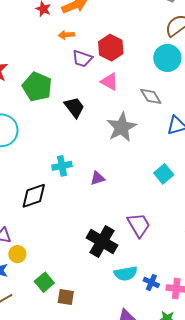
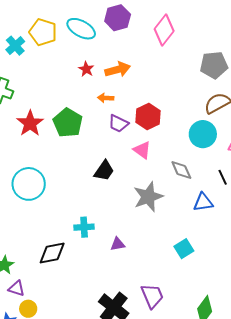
green pentagon: (37, 87) -> (68, 123), moved
black trapezoid: (74, 107) -> (104, 171), turned 65

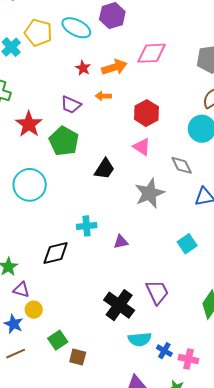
pink diamond: (164, 30) -> (152, 53), moved, turned 52
green pentagon: (68, 123) -> (64, 141), moved
purple trapezoid: (118, 123) -> (71, 105), moved

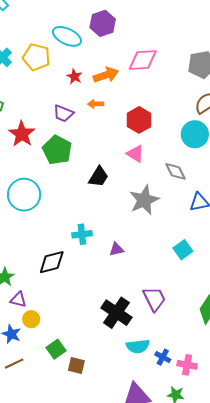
yellow pentagon: (38, 33) -> (36, 57), moved

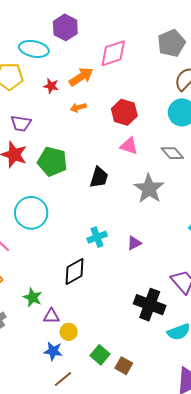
purple trapezoid: (63, 113) -> (21, 123), moved
brown square: (76, 365) -> (124, 366), turned 30

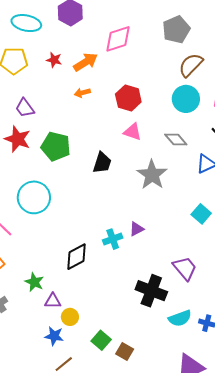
cyan ellipse: (34, 49) -> (26, 23), moved
red star: (51, 86) -> (54, 60), moved
purple trapezoid: (21, 123) -> (25, 108), turned 45
cyan cross: (97, 237) -> (113, 239), moved

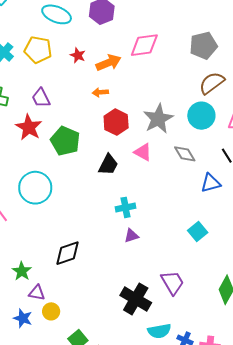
red hexagon: (128, 98) -> (116, 122), moved
pink triangle: (133, 132) -> (143, 152), moved
gray star: (152, 175) -> (158, 119), moved
cyan cross: (113, 239) -> (126, 207), moved
blue star: (54, 336) -> (23, 318), moved

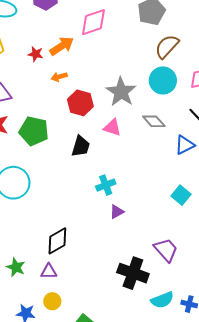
red star: (78, 55) -> (36, 54), moved
purple triangle: (37, 293) -> (49, 271), moved

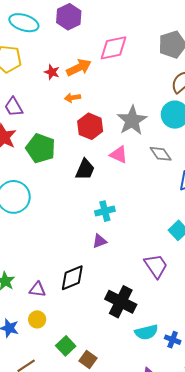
purple triangle: (117, 212) -> (100, 241), moved
black diamond: (57, 241) -> (72, 278), moved
purple trapezoid: (166, 250) -> (156, 266), moved

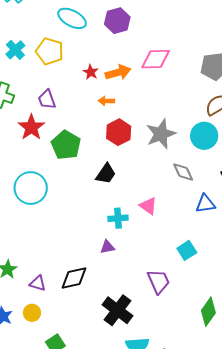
pink triangle: (119, 155) -> (148, 206), moved

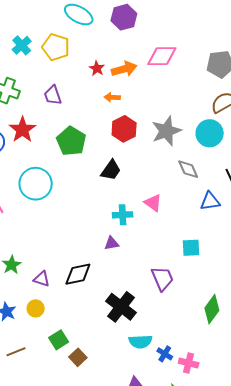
red star: (31, 127) -> (22, 130), moved
cyan square: (187, 250) -> (191, 248), turned 30

